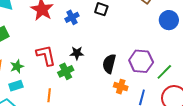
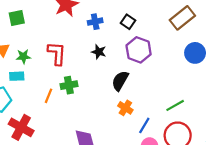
black star: (77, 53) -> (99, 52), moved
purple hexagon: (141, 61) -> (139, 50), moved
green cross: (66, 71) -> (69, 85), moved

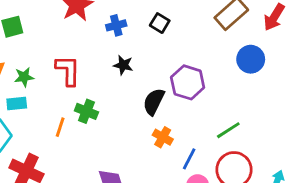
purple hexagon: (139, 50) -> (188, 82), moved
green cross: (69, 85) -> (86, 111), turned 35

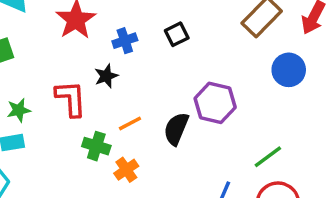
black square: (160, 23) -> (177, 34), turned 36
black star: (123, 65) -> (106, 76), moved, turned -30
orange line: (60, 127) -> (130, 123), moved, turned 48
orange cross: (163, 137) -> (126, 170), moved, turned 30

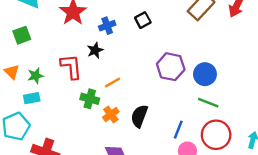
blue circle: (289, 70) -> (205, 74), moved
black semicircle: (176, 129) -> (139, 116), moved
green line: (268, 157) -> (208, 103), turned 60

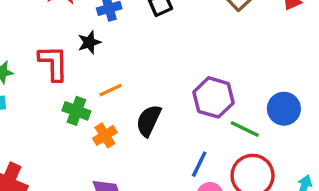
purple hexagon: (171, 67) -> (214, 97), moved
blue circle: (205, 74) -> (284, 109), moved
black semicircle: (139, 116) -> (149, 121), moved

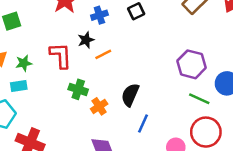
orange line: (111, 90) -> (103, 54), moved
purple hexagon: (214, 97) -> (192, 64), moved
blue line: (199, 164) -> (143, 124), moved

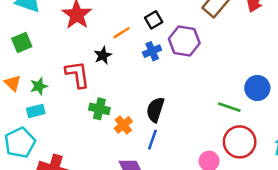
blue cross: (99, 15) -> (152, 51), moved
orange line: (103, 54) -> (122, 33), moved
purple hexagon: (192, 64) -> (184, 41), moved
blue line: (143, 124) -> (152, 140), moved

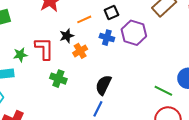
blue cross: (152, 51) -> (107, 38), turned 32
green star: (39, 86) -> (20, 55), moved
orange cross: (123, 125) -> (80, 51), moved

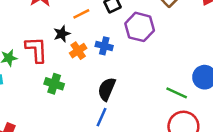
blue cross: (107, 38) -> (104, 46), moved

